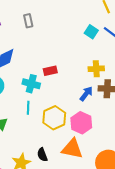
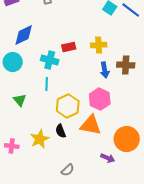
yellow cross: (96, 69) -> (99, 45), moved
blue arrow: (86, 94) -> (105, 70), turned 133
yellow hexagon: (54, 118) -> (68, 106), moved

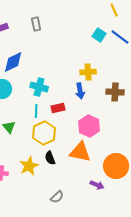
red rectangle: (69, 47) -> (58, 108), moved
blue arrow: (105, 70) -> (80, 91), moved
yellow hexagon: (68, 106) -> (44, 133), moved

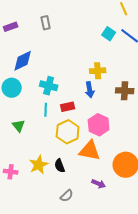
yellow hexagon: (44, 133) -> (68, 132), moved
black semicircle: (50, 158) -> (60, 166), moved
purple arrow: (97, 185) -> (99, 184), moved

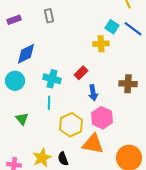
yellow cross: (98, 71) -> (101, 44), moved
blue arrow: (90, 90) -> (93, 93), moved
red rectangle: (68, 107) -> (81, 73), moved, turned -32

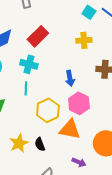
yellow cross: (101, 44) -> (84, 40), moved
red rectangle: (81, 73) -> (38, 36), moved, size x1.5

